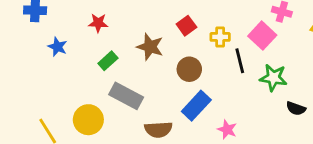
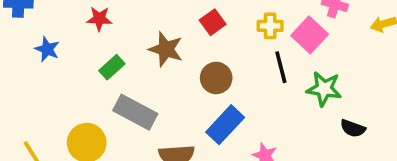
yellow cross: (220, 37) -> (270, 26), moved

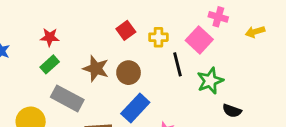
red star: (99, 19) -> (50, 37), moved
yellow cross: (270, 26) -> (158, 37), moved
brown star: (166, 49) -> (96, 69), moved
green star: (324, 89) -> (210, 81), turned -30

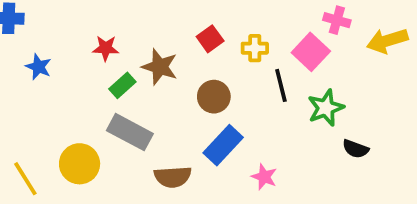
yellow arrow: (255, 32) -> (387, 41), size x1.5
green rectangle: (50, 64) -> (122, 85), moved
brown star: (96, 69) -> (160, 67), moved

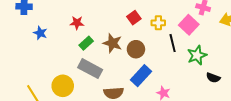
brown star: (160, 67) -> (113, 43), moved

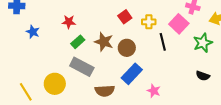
green star: (197, 55) -> (203, 43), moved

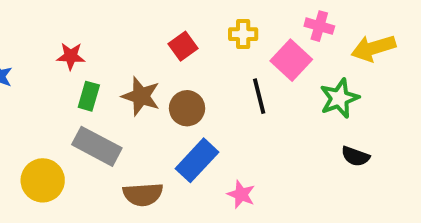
yellow cross: (149, 22) -> (243, 34), moved
green rectangle: (78, 42) -> (89, 96), turned -32
black semicircle: (203, 76) -> (355, 156), moved

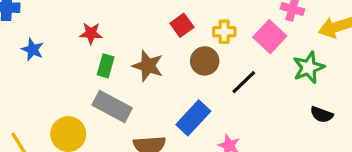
yellow cross: (243, 34) -> (224, 32), moved
black line: (259, 96) -> (244, 82), moved, turned 60
brown circle: (187, 108) -> (205, 61), moved

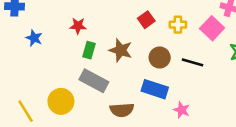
brown circle: (205, 61) -> (160, 58), moved
black line: (244, 82) -> (193, 62), turned 60
blue rectangle: (193, 118) -> (155, 89), turned 65

